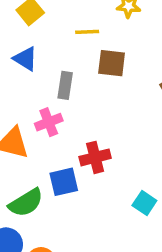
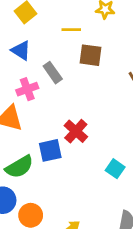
gray rectangle: (65, 85) -> (53, 73), turned -45
pink cross: (49, 122) -> (27, 89), moved
red cross: (95, 157) -> (76, 131), turned -35

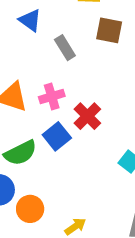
pink cross: (27, 89) -> (52, 97), moved
blue square: (50, 150) -> (57, 136), turned -30

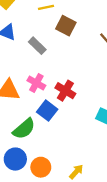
brown square: (109, 30) -> (66, 26), turned 30
pink cross: (52, 97) -> (36, 83), turned -30

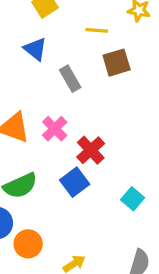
brown square: (66, 26) -> (117, 63), turned 30
blue square: (47, 111) -> (75, 182), moved

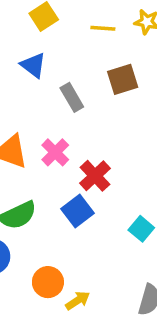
yellow line: (97, 30) -> (103, 28), moved
orange circle: (28, 244) -> (48, 282), moved

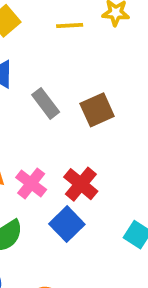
brown square: (123, 79) -> (97, 110), moved
pink cross: (55, 152) -> (31, 183), moved

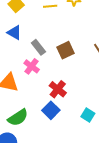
pink cross: (31, 183) -> (32, 66), moved

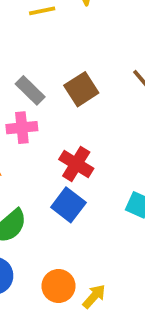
pink cross: (32, 66) -> (22, 128), turned -35

